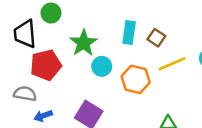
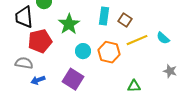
cyan circle: (102, 66) -> (83, 51), moved

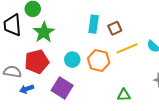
brown square: (125, 20) -> (115, 28), turned 32
green star: (69, 24) -> (44, 32), moved
red pentagon: (40, 41) -> (37, 62), moved

